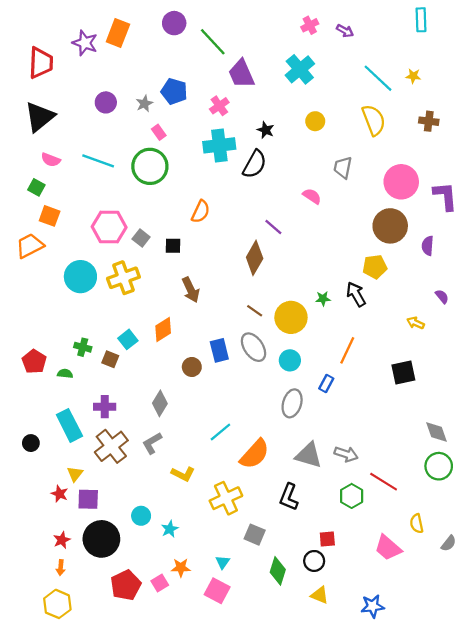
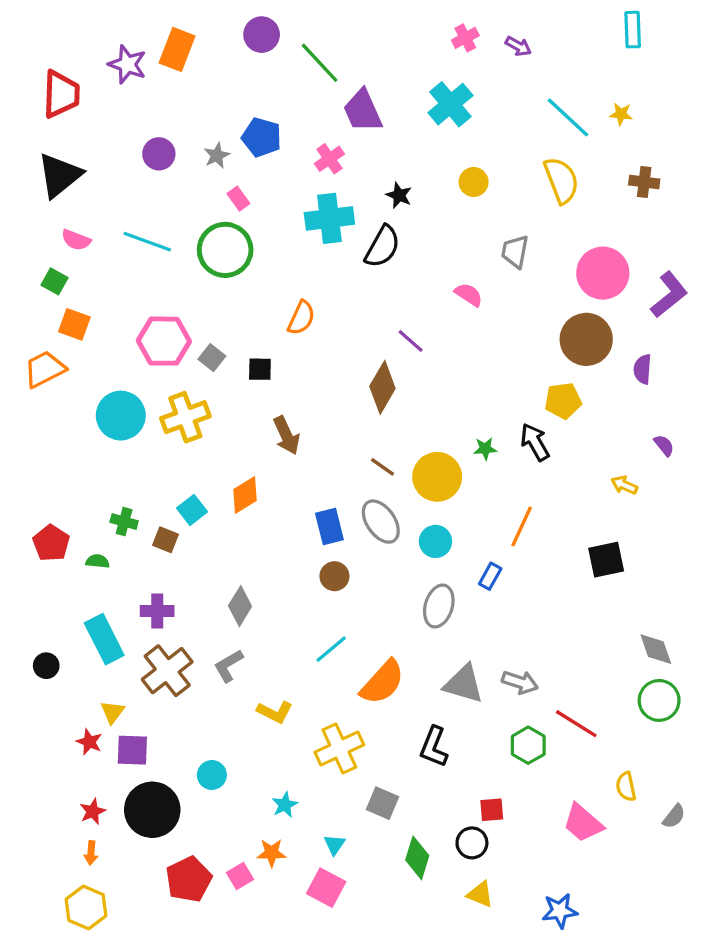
purple L-shape: (445, 196) -> (669, 295), turned 56
brown circle: (192, 367) -> (334, 576), moved
cyan star: (170, 529) -> (285, 805), moved

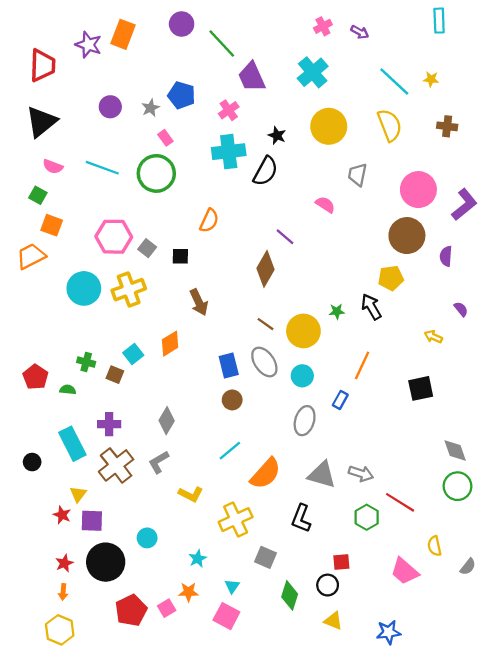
yellow circle: (474, 182) -> (329, 126), size x1.8

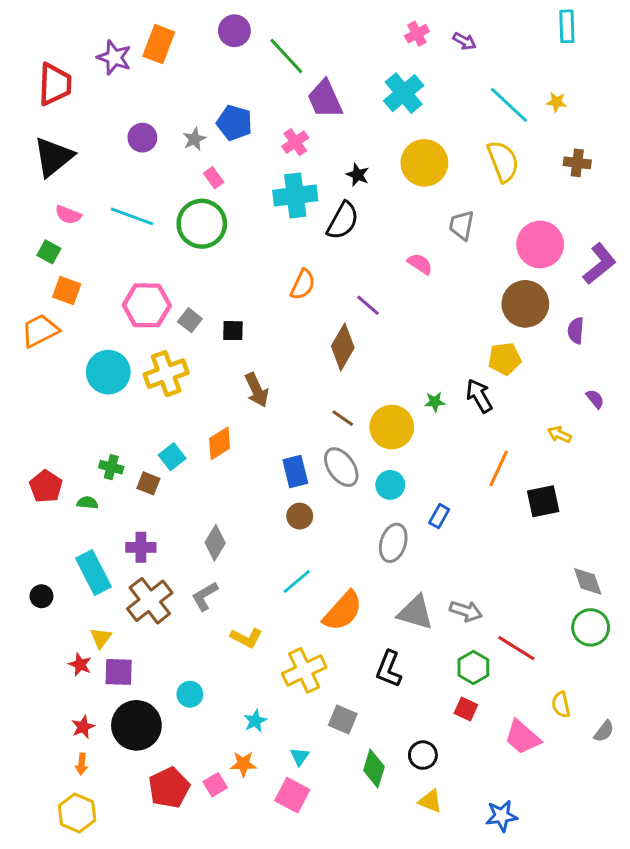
orange semicircle: (209, 221) -> (303, 285), moved
orange line: (362, 365) -> (499, 469), moved
red square: (341, 562) -> (466, 709), moved, turned 30

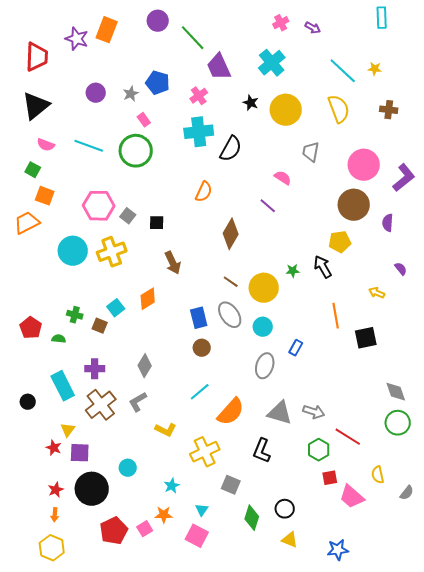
black star: (358, 175) -> (251, 103), moved
purple line: (368, 305) -> (268, 206), moved
orange line: (499, 469) -> (336, 316), turned -35
red square: (466, 709) -> (330, 478), moved, turned -35

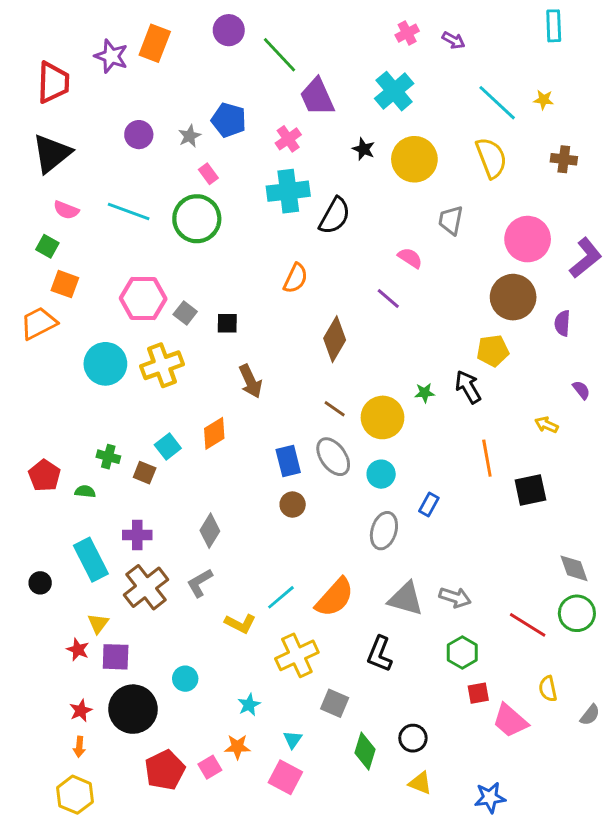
cyan line: (200, 392) -> (281, 597), moved
red line: (348, 437) -> (528, 625), moved

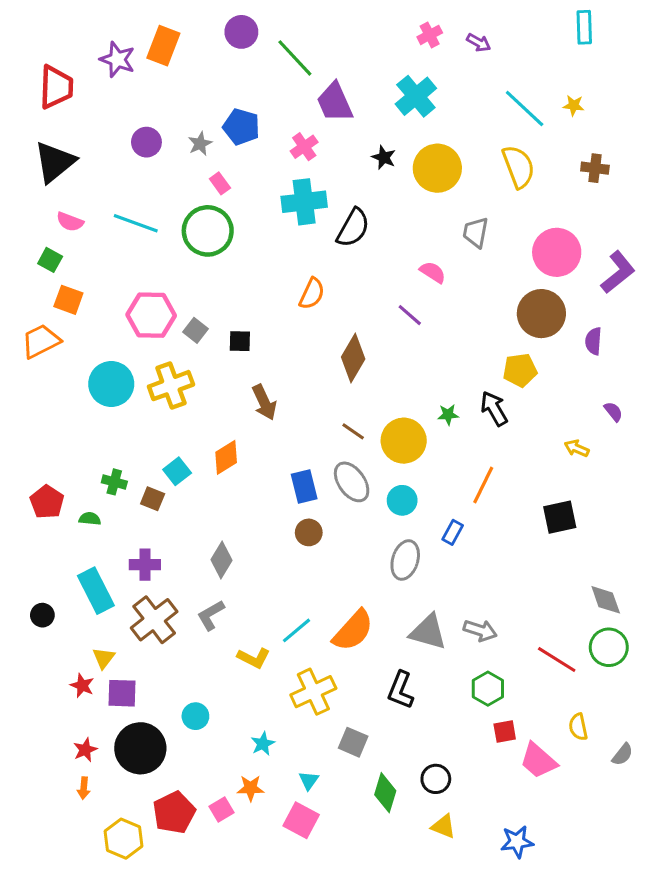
orange line: (487, 458) -> (483, 485), moved, turned 36
yellow hexagon: (75, 795) -> (124, 839), moved

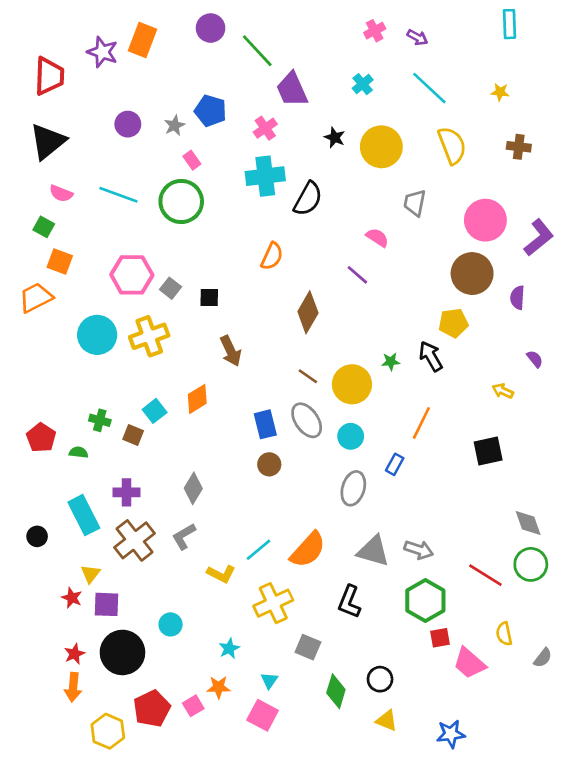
cyan cross: (416, 96) -> (363, 84), size x0.6
cyan line: (525, 108) -> (429, 88), moved
green hexagon: (488, 689) -> (425, 600), size x1.4
orange arrow: (84, 788) -> (73, 687), size x1.5

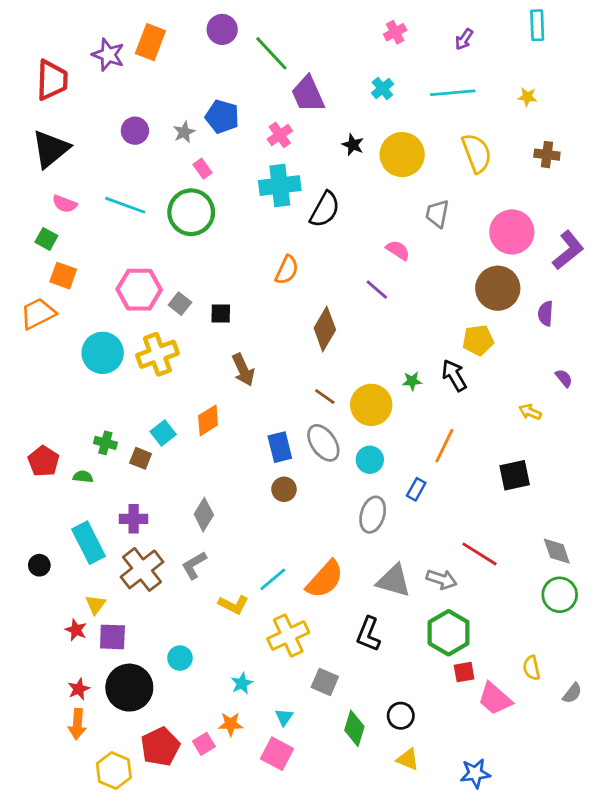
purple arrow: (417, 37) -> (464, 39), moved, turned 95
cyan line: (429, 88) -> (453, 93), turned -48
red line: (485, 575) -> (479, 554), moved

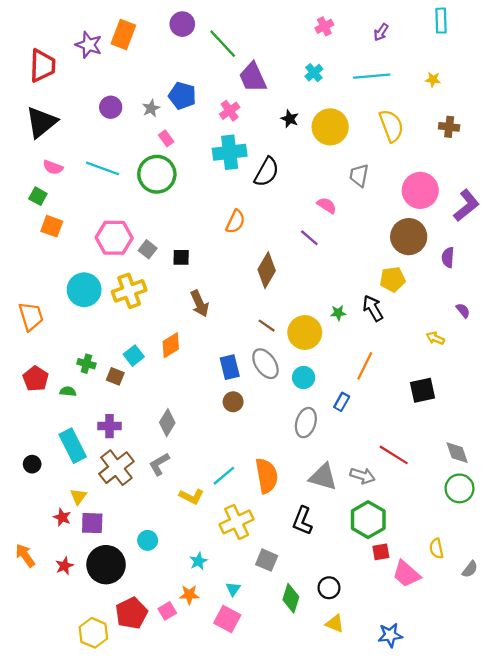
orange trapezoid: (38, 313) -> (31, 316), moved, turned 100
orange semicircle: (325, 579) -> (267, 476), turned -52
orange arrow: (77, 724) -> (25, 555), moved, turned 140

